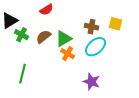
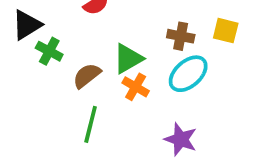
brown semicircle: (44, 37) -> (87, 76), moved
green line: (23, 74) -> (91, 124), moved

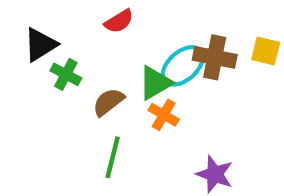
brown cross: (181, 36) -> (215, 57), size x1.4
cyan ellipse: (188, 74) -> (183, 66), moved

